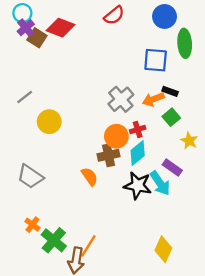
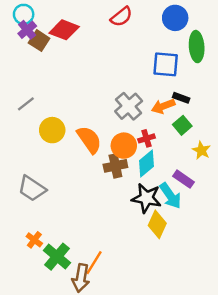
orange semicircle: (90, 177) -> (89, 140), moved, size x1.4
yellow diamond: (163, 249) -> (157, 224), moved

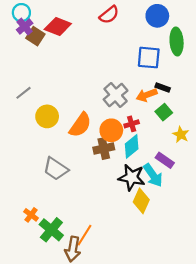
orange semicircle: (89, 140) -> (80, 125), turned 70
gray trapezoid: (32, 189) -> (56, 169), moved

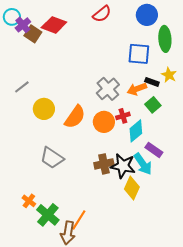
cyan circle: (21, 13) -> (12, 17), moved
yellow star: (181, 135) -> (169, 75), moved
cyan diamond: (132, 146) -> (136, 131), moved
brown cross: (104, 148) -> (104, 164), moved

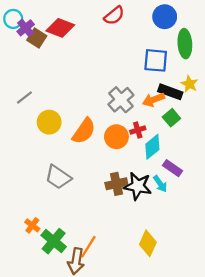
black rectangle: (152, 82) -> (170, 92), size x1.5
cyan arrow: (143, 164) -> (160, 184), size x0.7
yellow diamond: (132, 188) -> (148, 243), moved

